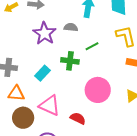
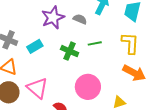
cyan rectangle: (43, 73) -> (35, 46), moved

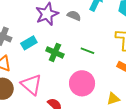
green line: (95, 43) -> (87, 51), moved, turned 32
green cross: (70, 51) -> (55, 52), moved

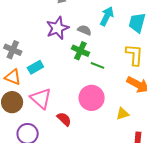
cyan rectangle: (29, 43) -> (35, 67), moved
green cross: (55, 52) -> (80, 51), moved

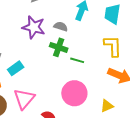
purple star: (57, 28) -> (34, 27), turned -30
pink triangle: (41, 98) -> (24, 99), turned 35

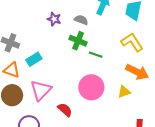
purple star: (34, 27) -> (54, 19), size x0.6
yellow L-shape: (113, 46) -> (132, 42), turned -35
yellow triangle: (107, 106) -> (124, 92), moved

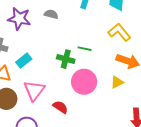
purple star: (54, 19) -> (19, 19), moved, size x1.6
gray semicircle: (81, 20) -> (51, 14), moved
green cross: (78, 41) -> (66, 59), moved

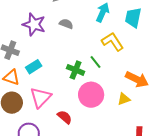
yellow L-shape: (119, 32) -> (113, 42), moved
green line: (85, 49) -> (95, 62), turned 32

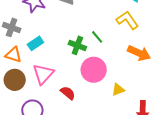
yellow L-shape: (113, 42) -> (127, 20), moved
yellow triangle: (124, 99) -> (118, 90), moved

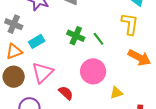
yellow L-shape: (127, 20) -> (130, 24), turned 40
green cross: (77, 45) -> (76, 36), moved
orange triangle: (14, 55) -> (14, 51), turned -42

